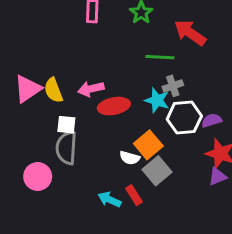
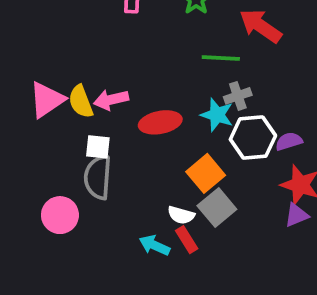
pink arrow: (91, 89) -> (111, 100), moved
white semicircle: (130, 158) -> (181, 215), moved

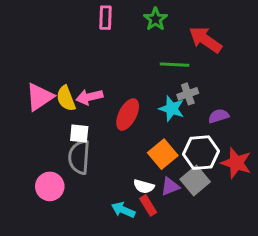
red ellipse: (160, 122) -> (128, 114), turned -52
white hexagon: (253, 138) -> (201, 153), moved
purple semicircle: (289, 141) -> (219, 116), moved
gray square: (217, 208) -> (195, 181), moved
purple triangle: (296, 215) -> (170, 186), moved

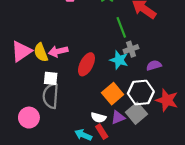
green line: (175, 65) -> (121, 27), turned 66

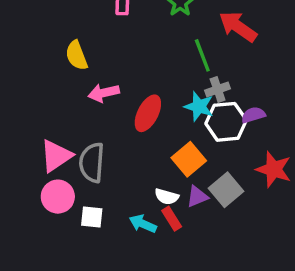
pink triangle: (21, 51) -> (56, 156), moved
yellow semicircle: (41, 52) -> (76, 55), moved
white square: (51, 78) -> (92, 217), moved
white hexagon: (141, 93) -> (226, 122), moved

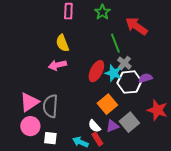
yellow semicircle: (76, 55) -> (62, 43), moved
gray cross: (218, 89) -> (124, 63), turned -32
red ellipse: (148, 113) -> (96, 71), moved
white semicircle: (167, 197) -> (94, 126), turned 32

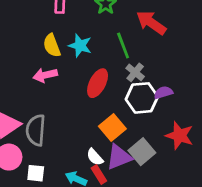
cyan star: (113, 73) -> (80, 46), moved
purple triangle: (112, 126) -> (119, 157), size x1.5

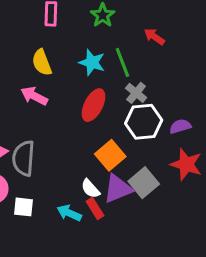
red arrow: (151, 23) -> (154, 37), size x0.6
cyan star: (80, 46) -> (92, 62), moved
pink arrow: (45, 75) -> (34, 96), turned 40
purple semicircle: (163, 93) -> (180, 126), moved

